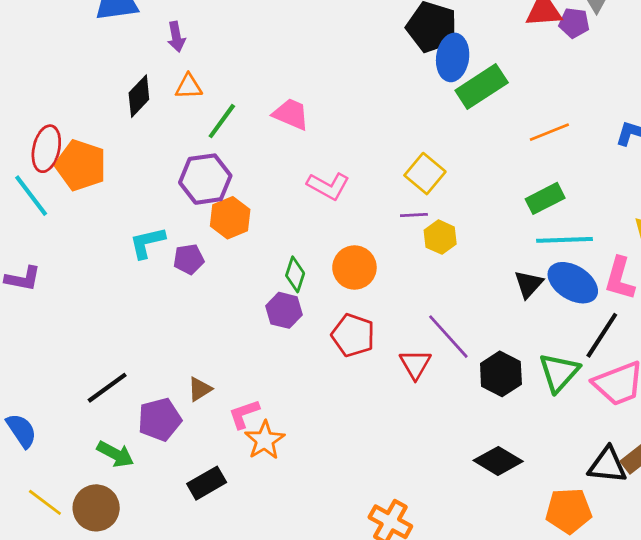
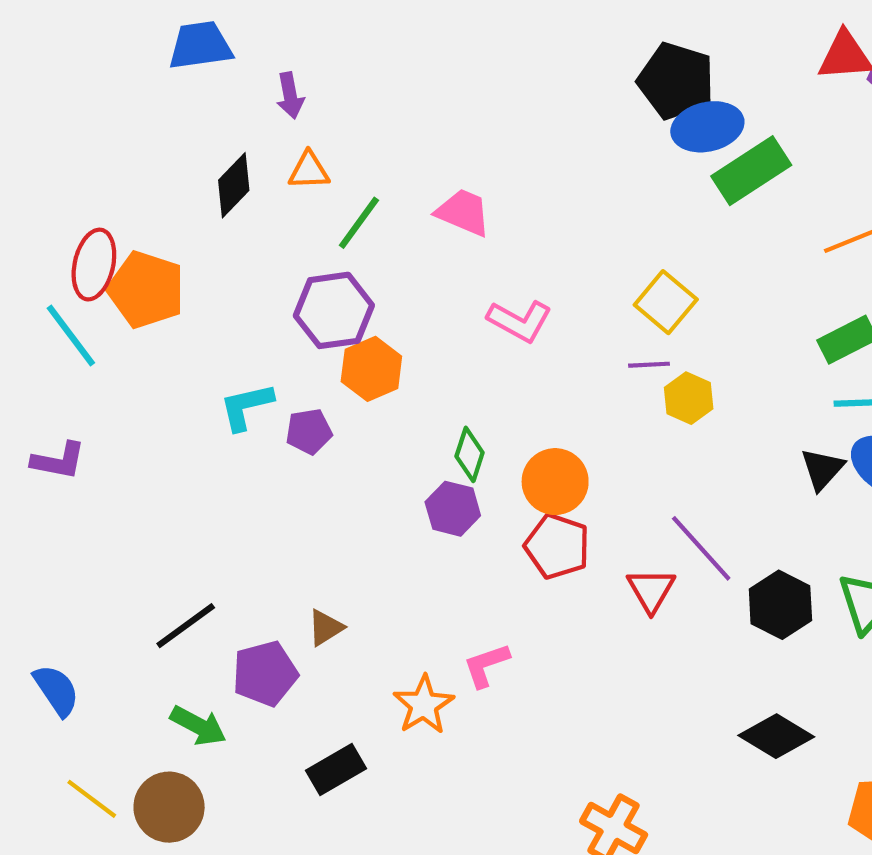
blue ellipse: (453, 57) -> (707, 127), turned 69
orange circle: (354, 267) -> (555, 482), moved
pink L-shape: (244, 414) -> (486, 665), moved

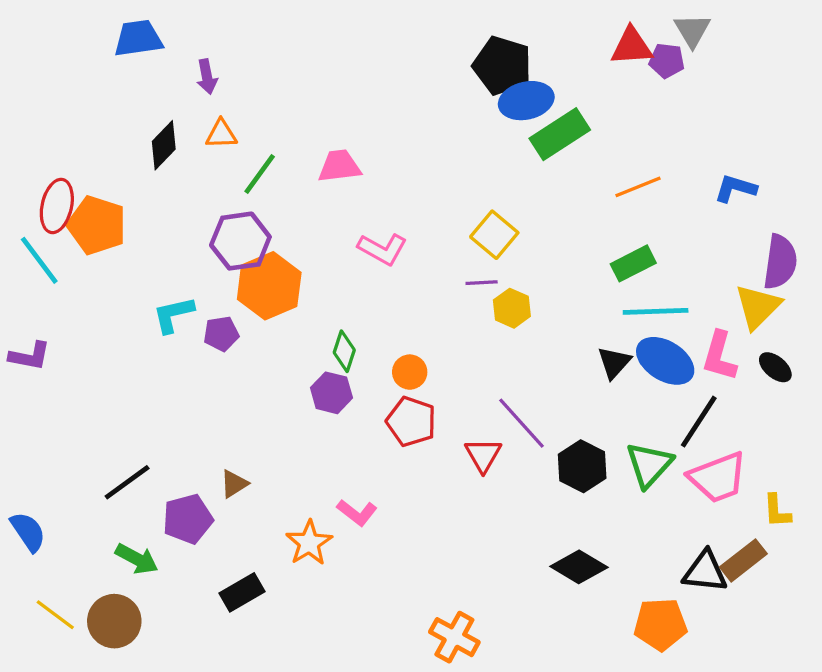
pink trapezoid: (463, 212) -> (339, 166), turned -30
orange hexagon: (371, 369) -> (269, 286), size x1.4
orange circle: (555, 482) -> (410, 372), size x0.7
pink L-shape: (486, 665) -> (357, 513), turned -123

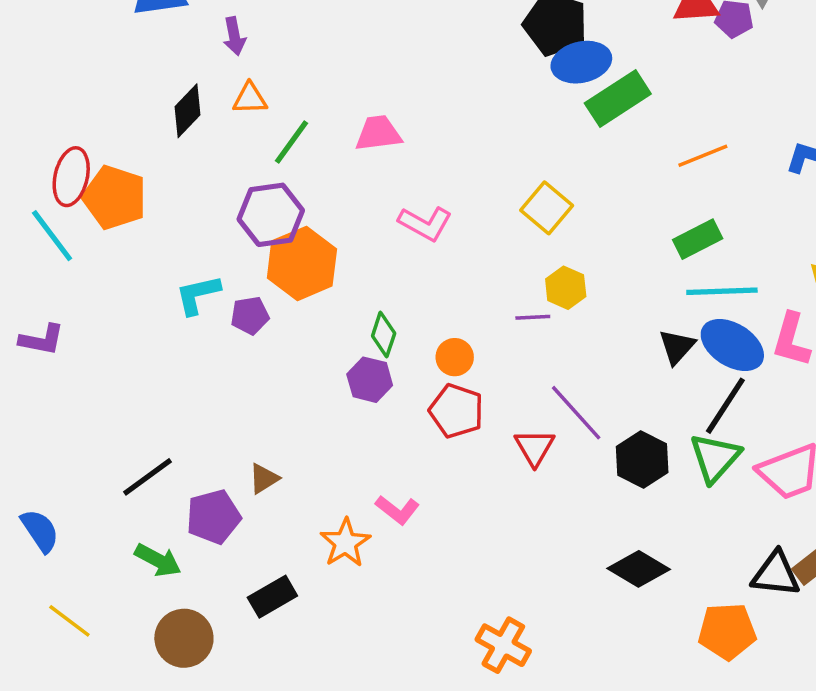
purple line: (482, 283) -> (533, 317), moved
black line: (699, 422) -> (725, 406), moved
brown circle: (114, 621) -> (184, 638), moved

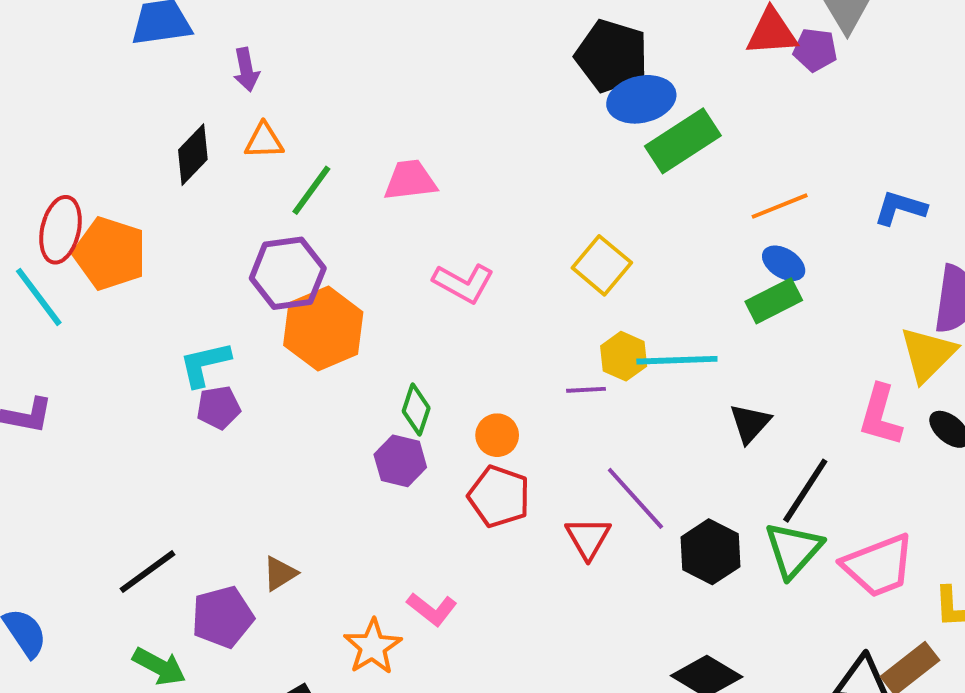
cyan line: (722, 291) -> (677, 360), moved
purple pentagon: (250, 315) -> (219, 408), moved
blue ellipse: (732, 345) -> (784, 263), moved, size x0.6

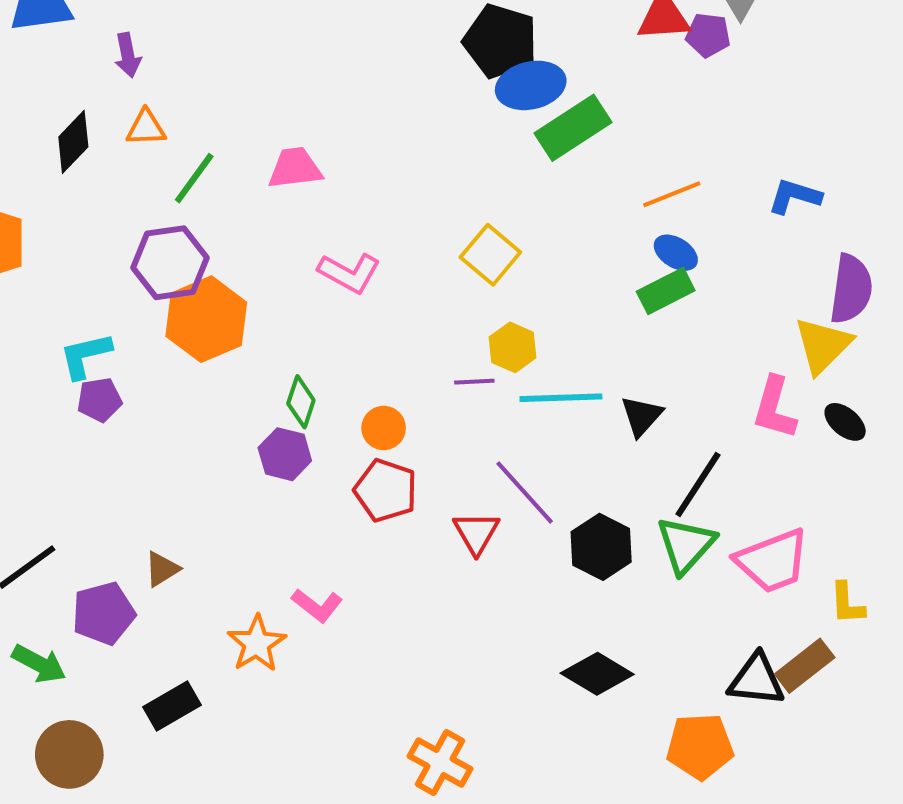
cyan line: (677, 360) -> (561, 398), moved

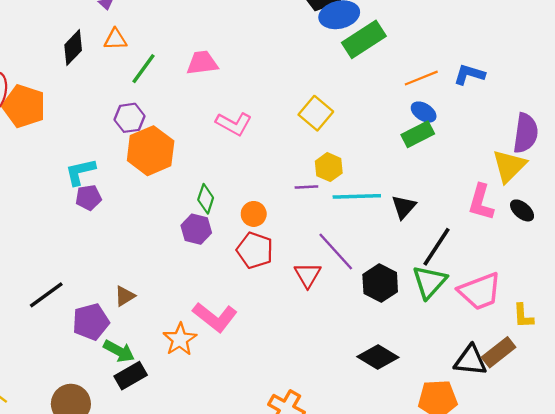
blue L-shape: (795, 196) -> (469, 75), moved
purple hexagon: (170, 263) -> (129, 118), size x0.7
pink L-shape: (317, 605) -> (215, 317), size x1.5
green arrow: (39, 664) -> (119, 351), moved

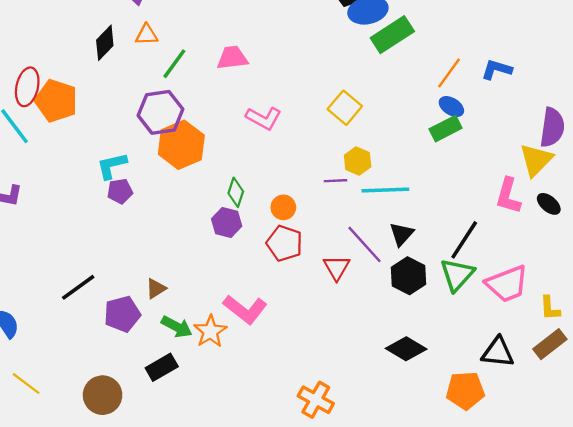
orange line: (421, 78) -> (449, 73), turned -32
purple hexagon: (129, 118) -> (160, 112), size x1.5
black triangle: (404, 207) -> (402, 234), moved
green arrow: (119, 351) -> (177, 327), moved
brown rectangle: (499, 352) -> (550, 344), moved

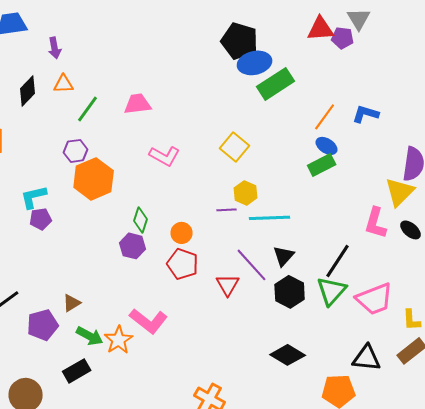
purple hexagon: (160, 112) -> (76, 151), size x0.6

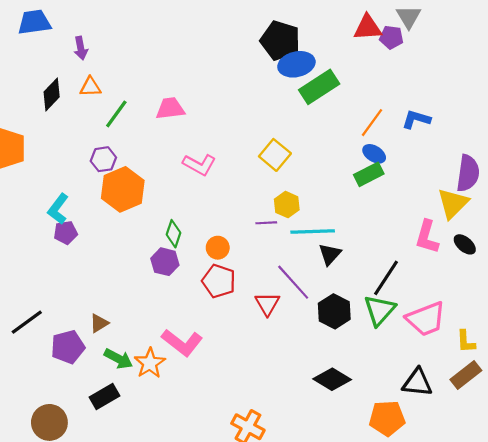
cyan L-shape: (34, 197) -> (58, 209), turned -40
black triangle: (284, 256) -> (330, 254), moved

